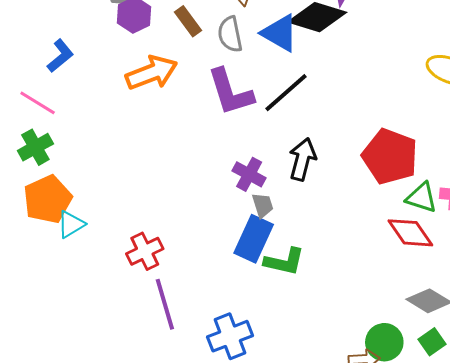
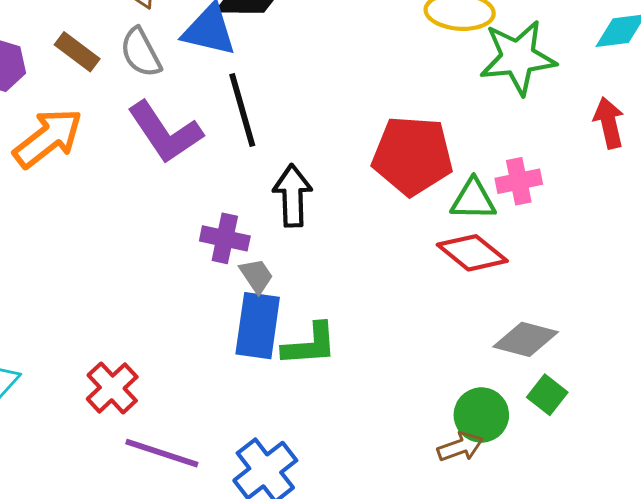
black line: (286, 93) -> (242, 110), turned -48
purple line: (165, 304) -> (162, 453), turned -39

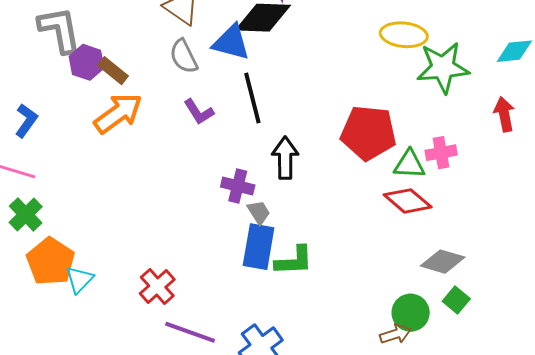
brown rectangle: (77, 52) -> (113, 71), moved
purple L-shape: (165, 132) -> (199, 112), size x0.6

